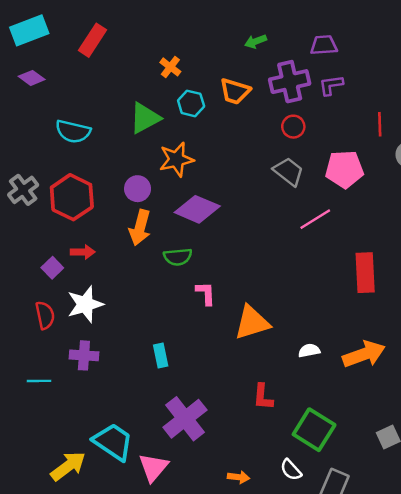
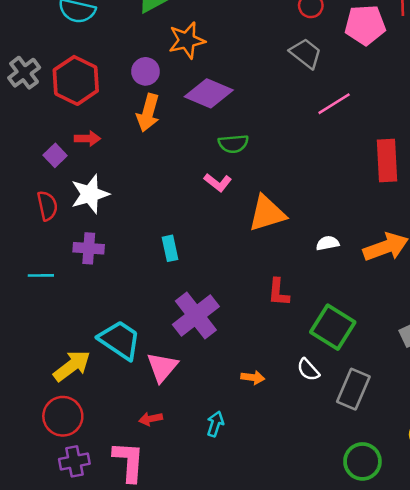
pink pentagon: (344, 169) -> (365, 25), moved
green semicircle: (178, 257) -> (233, 144), moved
pink L-shape: (206, 293) -> (218, 182), turned 130

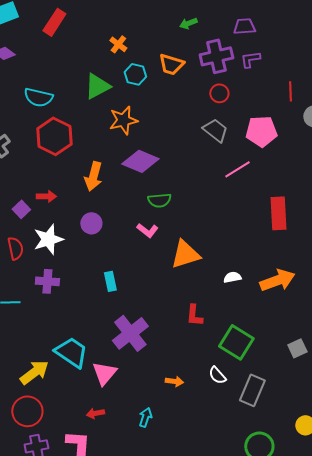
pink pentagon: (365, 25) -> (261, 131), moved
purple circle: (145, 71) -> (91, 223), moved
red hexagon: (76, 80) -> (54, 136), moved

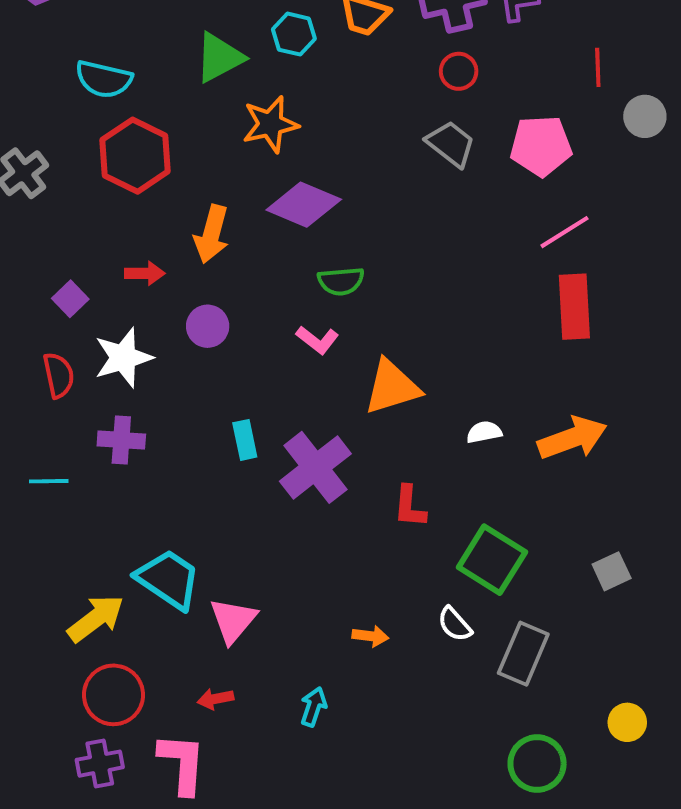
pink line: (237, 169) -> (565, 232), moved
red arrow: (46, 196) -> (145, 273), moved
purple cross: (130, 333) -> (315, 467), moved
red circle: (27, 411) -> (113, 695), moved

